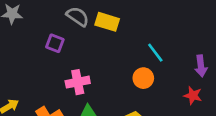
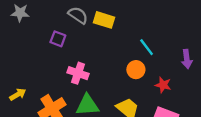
pink cross: (78, 82) -> (78, 73), turned 30
red star: (193, 95) -> (163, 85), moved

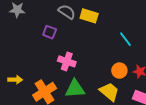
orange circle: (136, 70) -> (119, 71), moved
yellow arrow: (18, 94) -> (15, 80), turned 32

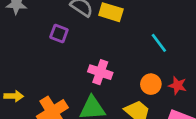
pink cross: (67, 61) -> (100, 72), moved

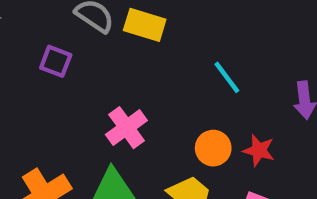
pink cross: (100, 72) -> (126, 128), turned 35

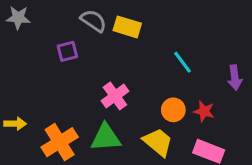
purple square: (56, 61) -> (67, 51), turned -35

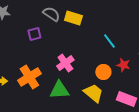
red star: (204, 111) -> (123, 65), moved
orange cross: (60, 142) -> (29, 77), moved

